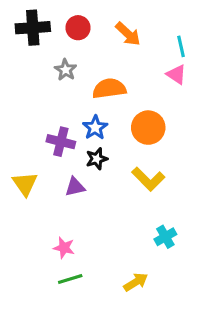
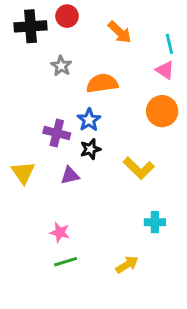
red circle: (78, 28) -> (67, 16), moved
orange circle: (148, 128) -> (162, 111), moved
cyan cross: (165, 237) -> (155, 222), turned 30

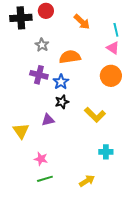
purple cross: (57, 133) -> (39, 75), moved
yellow triangle: (23, 173) -> (21, 131), moved

